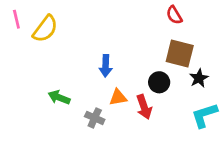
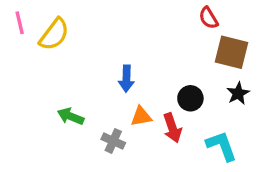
brown square: (180, 53) -> (231, 52), moved
cyan L-shape: (204, 115) -> (222, 146), moved, turned 88

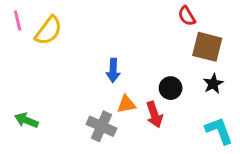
green arrow: (71, 116) -> (26, 120), moved
gray cross: (113, 141) -> (101, 126), size x1.4
cyan L-shape: (222, 146) -> (219, 131), moved

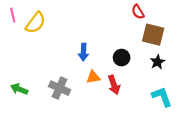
black circle: (171, 88) -> (122, 58), moved
gray cross: (101, 126) -> (59, 88), moved

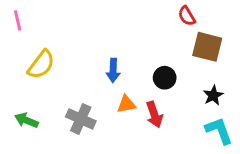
yellow semicircle: (36, 23) -> (41, 64), moved
black star: (157, 62) -> (213, 95), moved

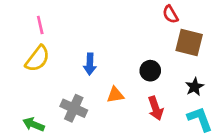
pink line: (18, 20) -> (40, 25), moved
blue arrow: (113, 70) -> (90, 64), moved
red arrow: (154, 115) -> (156, 108), moved
green arrow: (26, 120) -> (33, 124), moved

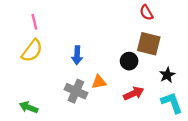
brown square: (189, 42) -> (149, 44), moved
gray cross: (74, 108) -> (76, 91), moved
red arrow: (156, 108) -> (134, 93), turned -96

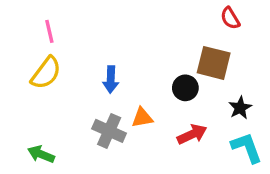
red semicircle: (146, 13) -> (230, 18), moved

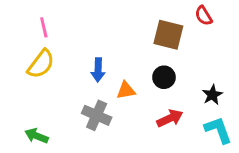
brown square: (214, 63) -> (168, 35), moved
orange triangle: (142, 118) -> (126, 90), moved

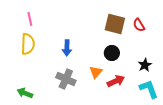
red semicircle: (204, 16) -> (139, 25), moved
yellow semicircle: (41, 64) -> (28, 44), turned -35
orange triangle: (126, 90) -> (96, 72), moved, turned -40

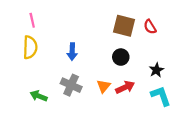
orange triangle: (96, 72) -> (104, 86), moved
green arrow: (25, 93) -> (39, 96), moved

